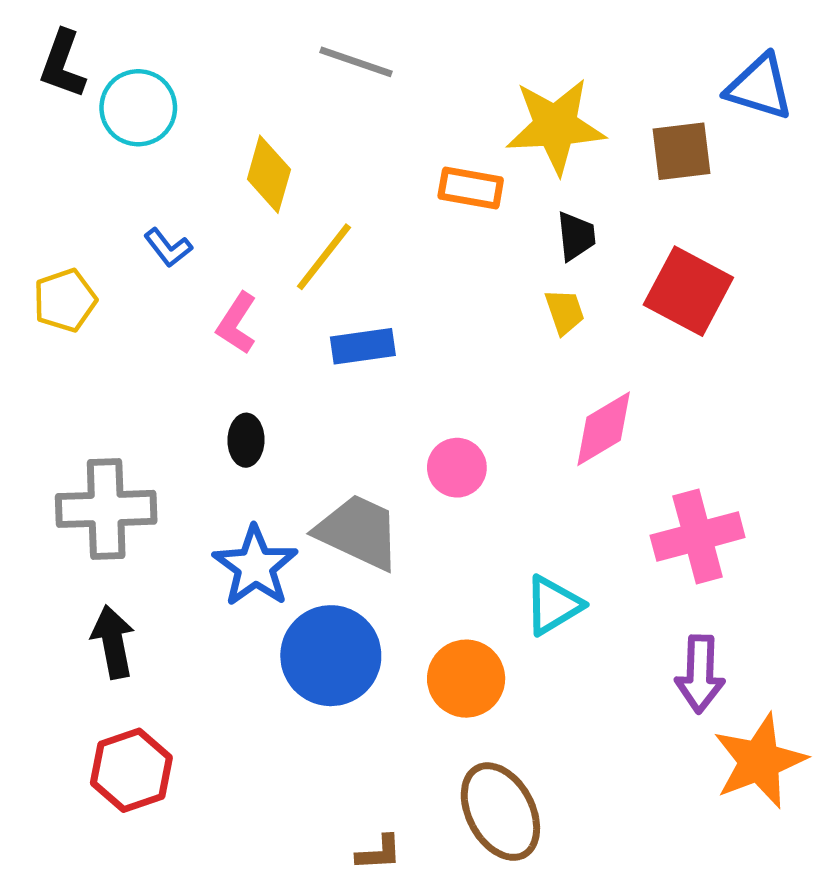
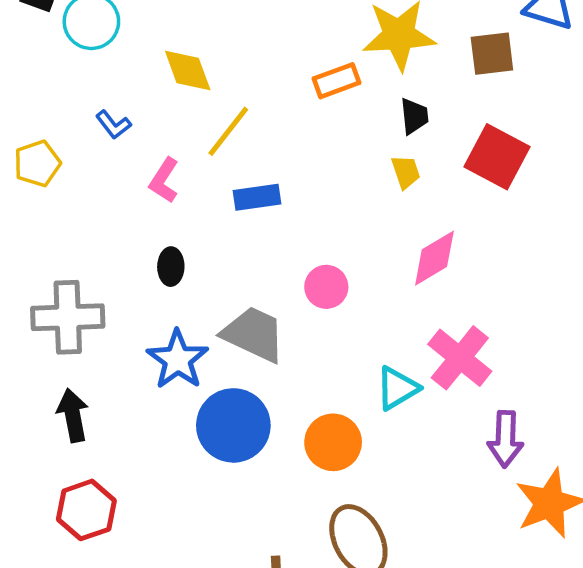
yellow diamond: (269, 174) -> (188, 71), turned -36
orange rectangle: (471, 188) -> (336, 81), turned -30
pink cross: (698, 536) -> (460, 358), moved, turned -36

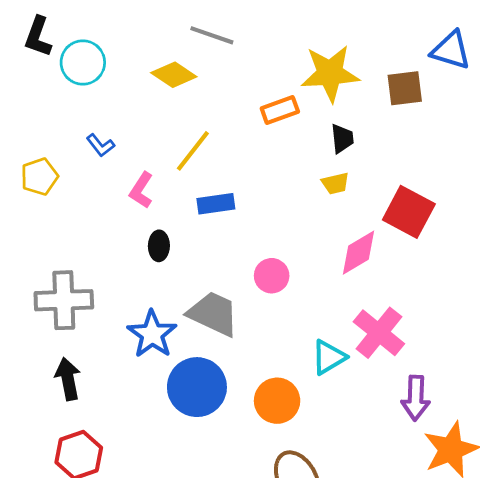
yellow diamond: (188, 71) -> (174, 75), moved, turned -36
red square: (497, 157) -> (409, 212), moved
yellow trapezoid: (406, 172) -> (335, 183), turned 96
black ellipse: (171, 267) -> (159, 246), moved

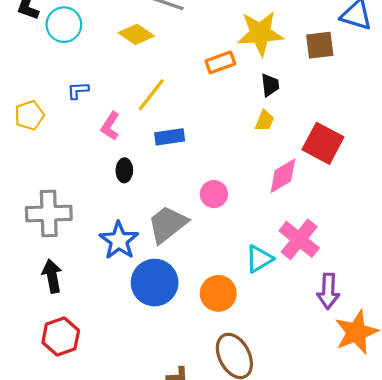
blue L-shape: (100, 145) -> (78, 90), turned 125
yellow trapezoid: (335, 183) -> (265, 121), turned -55
gray trapezoid: (213, 314) -> (167, 224), turned -63

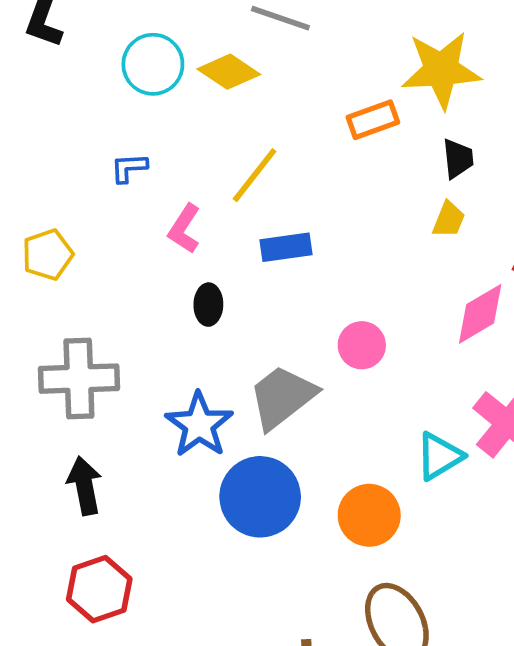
cyan circle: (64, 25) -> (153, 64), moved
yellow pentagon: (29, 115) -> (48, 255), moved

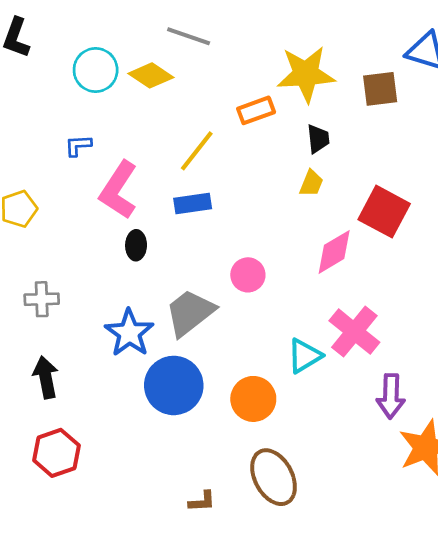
yellow line: (255, 175) -> (197, 151), moved
pink L-shape: (184, 229) -> (118, 190), size x1.6
gray cross: (79, 379) -> (42, 299), size x0.6

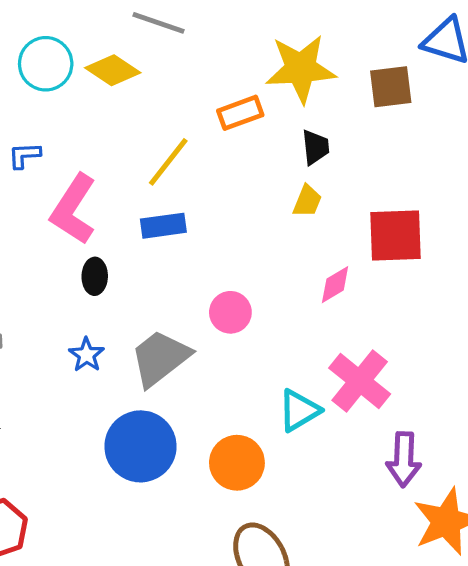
red square: (384, 212) -> (396, 235), turned -30
pink diamond: (334, 252) -> (335, 285), size x0.7
blue star: (129, 333) -> (87, 355), moved, size x0.6

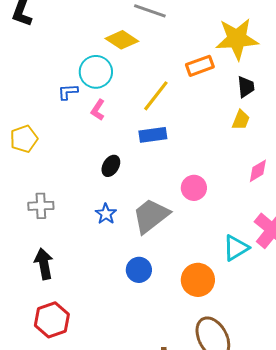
cyan circle: (46, 64) -> (96, 72), moved
pink L-shape: (73, 209) -> (98, 110), moved, size x0.5
black ellipse: (95, 276) -> (111, 166), turned 30
blue circle: (140, 446) -> (139, 270), size x0.6

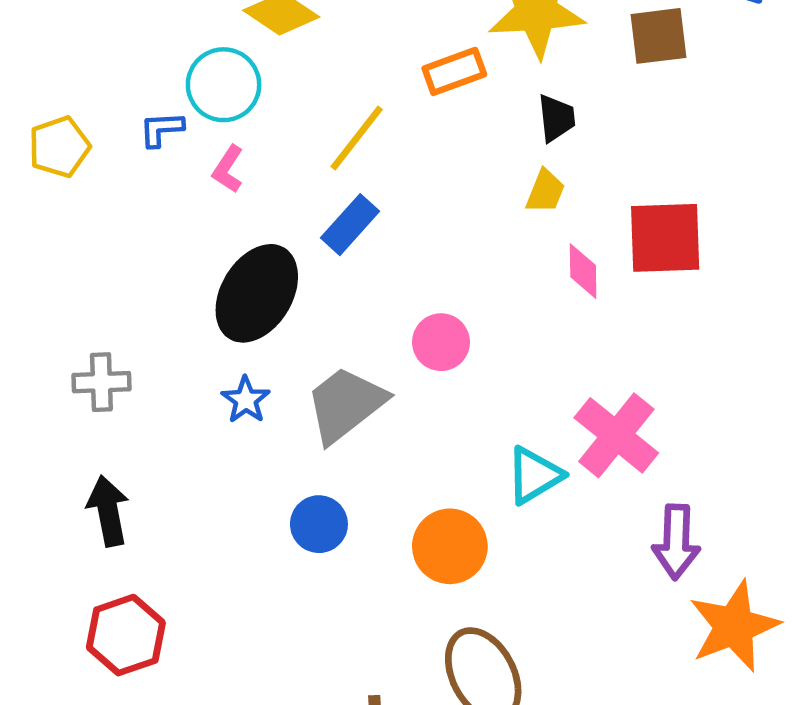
blue rectangle: (153, 135) -> (350, 225), turned -40
yellow pentagon: (24, 139) -> (59, 147), moved
black ellipse: (111, 166) -> (257, 293), size x2.0
pink diamond: (258, 171) -> (583, 271), moved, turned -60

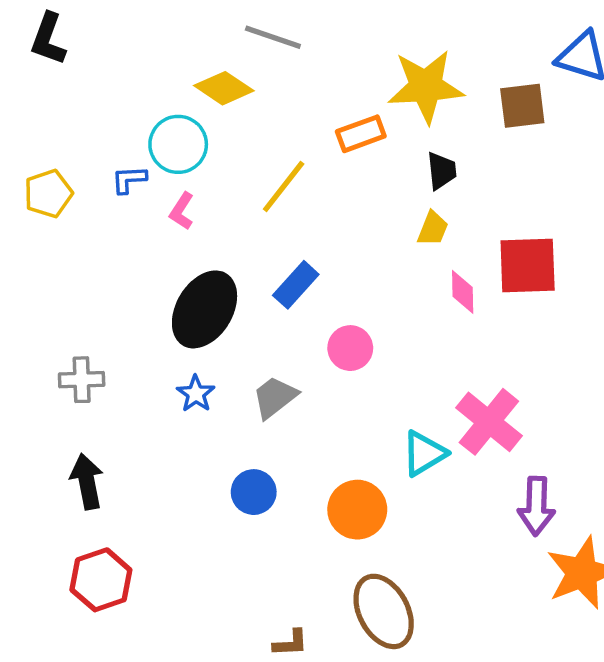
blue rectangle: (350, 225) -> (296, 285), moved
gray trapezoid: (346, 404) -> (275, 397), size x0.7

